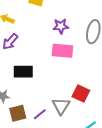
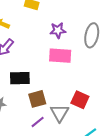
brown square: (18, 113) -> (37, 99), moved

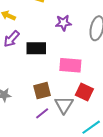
pink rectangle: (60, 56) -> (70, 65), moved
black rectangle: (20, 78) -> (36, 48), moved

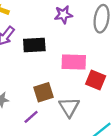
red square: (84, 92) -> (96, 80), moved
purple line: (42, 113) -> (31, 117), moved

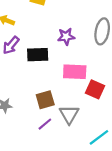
purple star: (63, 15) -> (66, 37), moved
purple line: (31, 117) -> (45, 124), moved

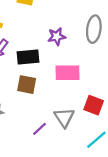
red square: (95, 89) -> (94, 105), moved
brown square: (45, 100) -> (27, 85), moved, turned 30

